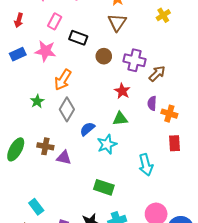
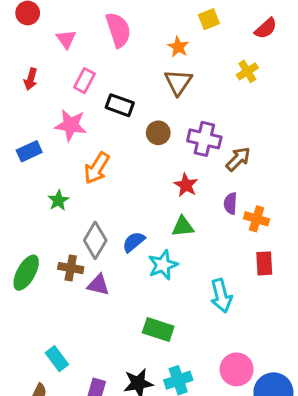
blue rectangle: (18, 54) -> (29, 151), moved
gray diamond: (67, 109) -> (95, 240), moved

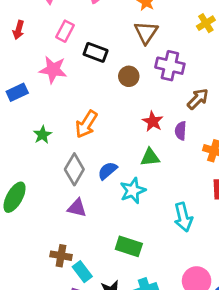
purple cross: (204, 139) -> (170, 66), moved
orange arrow: (97, 168) -> (86, 124), moved
purple semicircle: (230, 203) -> (181, 131), moved
brown cross: (71, 268) -> (61, 256), moved
cyan rectangle: (57, 359) -> (82, 272), moved

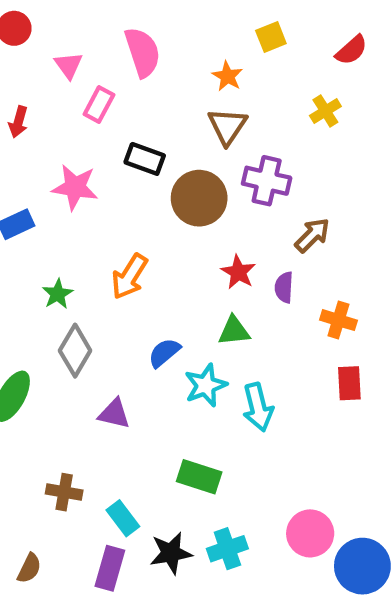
pink rectangle: (65, 31) -> (99, 105), moved
brown circle: (129, 76) -> (199, 198), size x1.6
gray diamond: (74, 169) -> (75, 351), moved
cyan arrow: (183, 217) -> (258, 407), moved
brown cross: (61, 256) -> (64, 492), moved

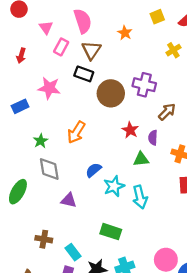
yellow square: (271, 37) -> (157, 17), moved
brown triangle: (227, 126) -> (91, 50), moved
green triangle: (234, 331) -> (141, 159), moved
gray diamond: (75, 351) -> (49, 169), turned -40

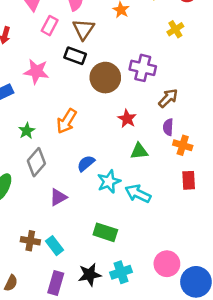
purple semicircle: (153, 138) -> (168, 127), moved
gray diamond: (49, 169) -> (36, 162), turned 50
cyan arrow: (140, 197) -> (138, 194), turned 130
purple triangle: (69, 200) -> (58, 197), turned -42
cyan rectangle: (73, 252) -> (55, 246), moved

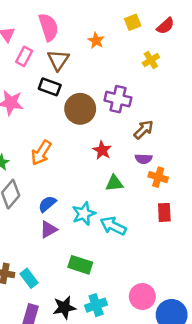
purple semicircle: (168, 127) -> (144, 159), turned -91
blue semicircle: (86, 163) -> (47, 204), moved
purple triangle: (58, 197) -> (48, 229), moved

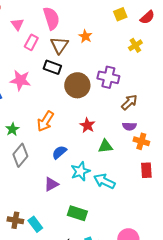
orange star: (96, 41) -> (85, 36), moved
red star: (102, 150) -> (87, 125), moved
blue semicircle: (47, 204) -> (59, 152), moved

